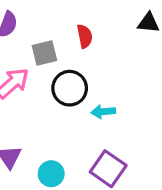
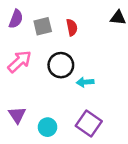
gray square: (44, 53) -> (43, 26), moved

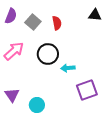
gray square: (43, 26) -> (33, 22), turned -35
purple square: (89, 123) -> (87, 90), moved, turned 35

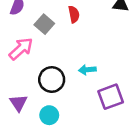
gray square: (33, 22) -> (44, 24), moved
black circle: (48, 54) -> (52, 80), moved

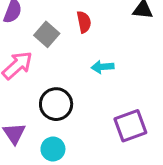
cyan arrow: (87, 70) -> (103, 67), moved

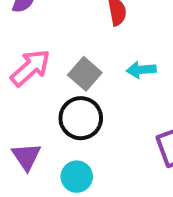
gray square: (47, 34) -> (85, 74), moved

